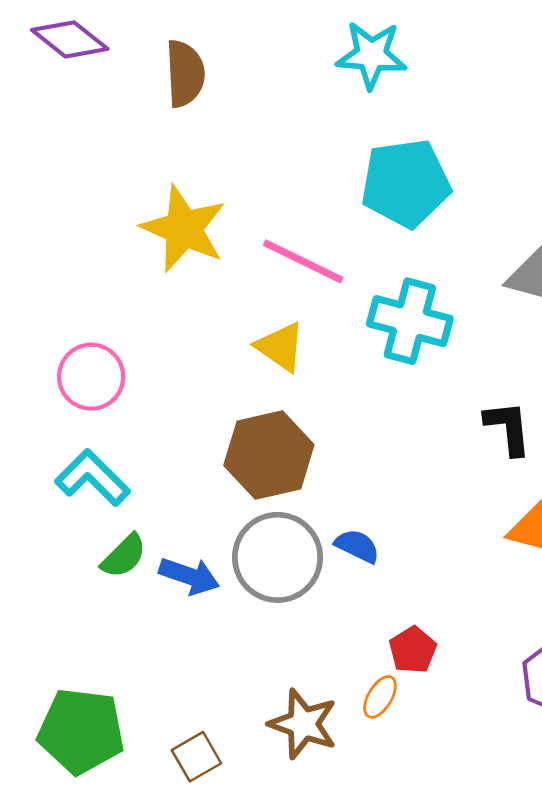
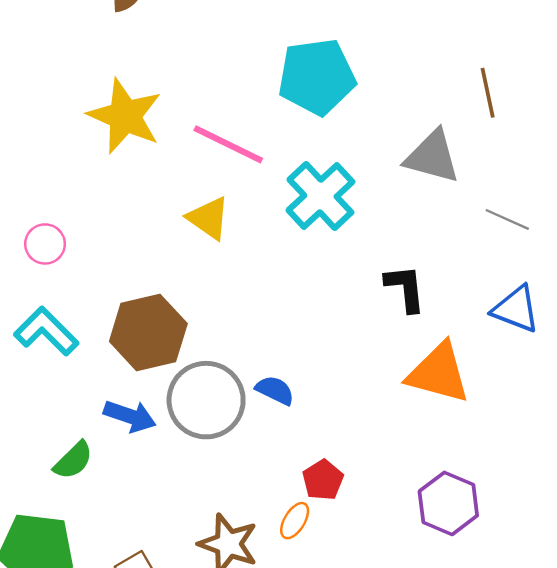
cyan cross: (410, 321) -> (320, 196), turned 32
pink circle: (91, 377) -> (45, 244), size x0.7
brown hexagon: (269, 455) -> (148, 332), moved
green semicircle: (124, 556) -> (73, 460), moved

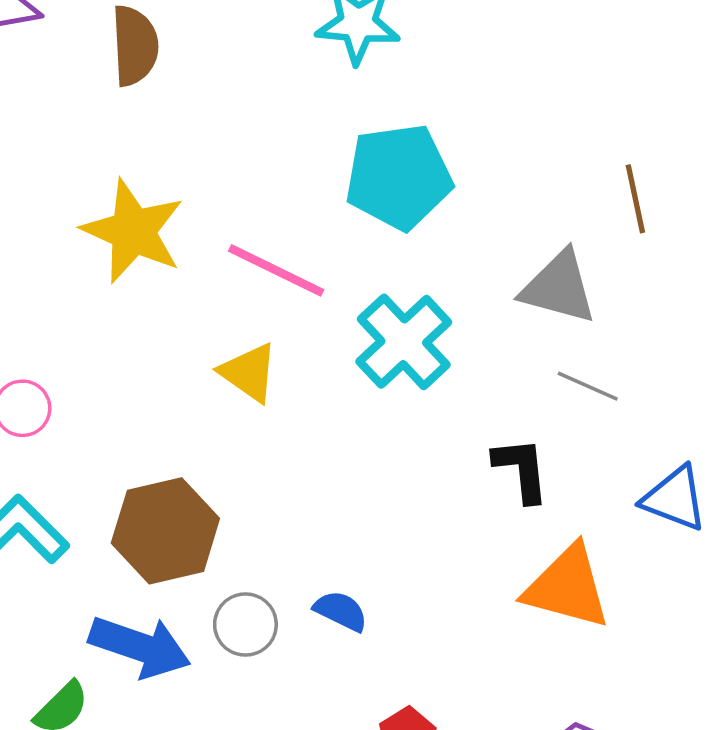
gray line: (507, 219) -> (588, 386), moved
gray circle: (206, 400) -> (245, 625), size x0.6
blue arrow: (130, 416) -> (140, 647), size x1.4

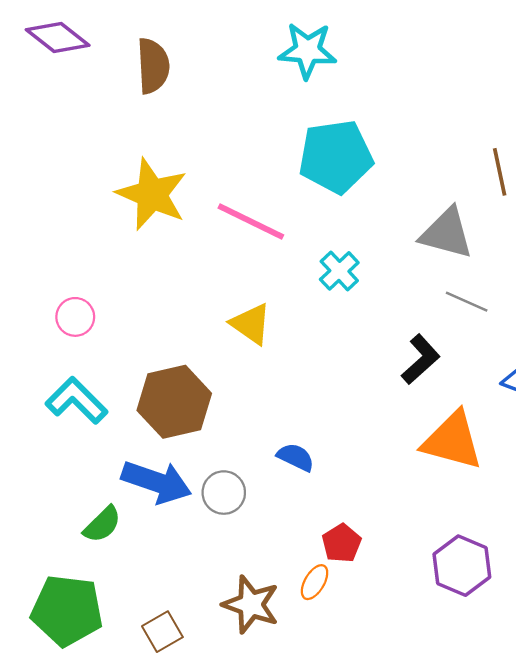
cyan cross: (404, 342) -> (339, 271), size x0.6
yellow triangle: (249, 373) -> (251, 324), moved
black L-shape: (521, 470) -> (421, 359), turned 54
gray circle: (245, 625) -> (224, 493), moved

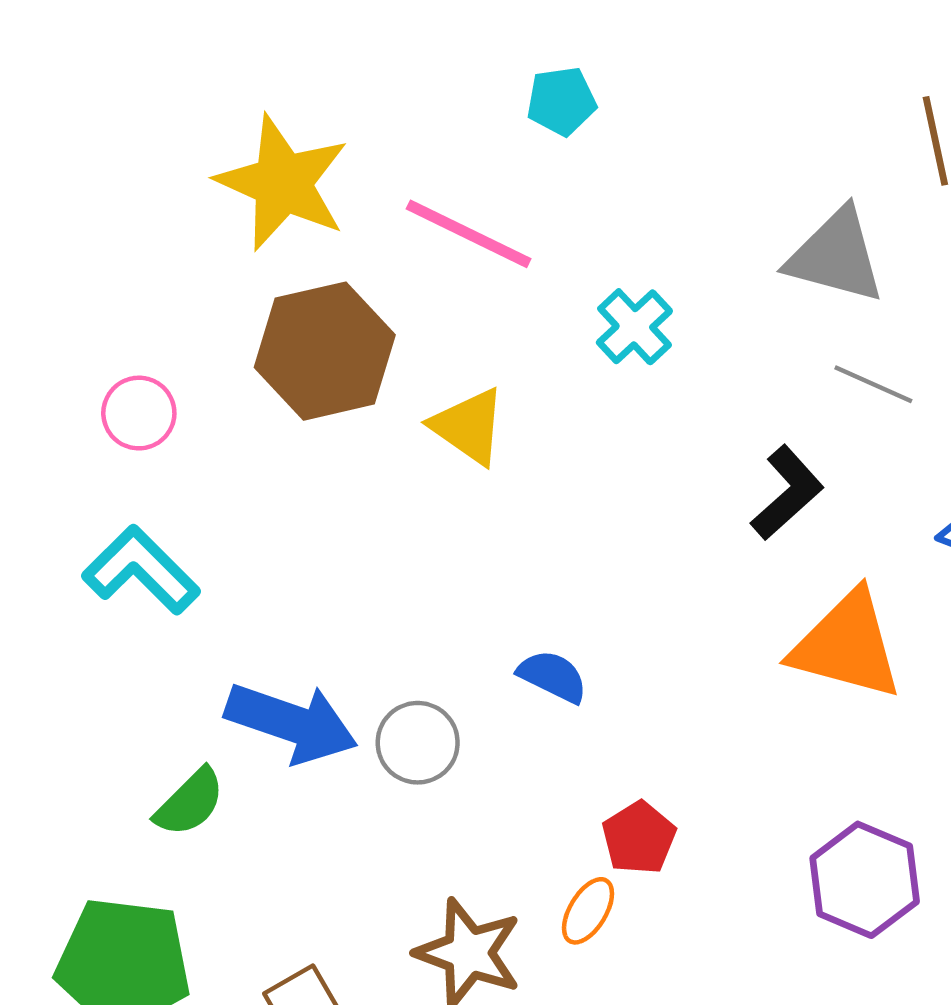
cyan pentagon: (336, 157) -> (561, 101), moved, size x0.5
brown hexagon: (174, 402) -> (325, 351), moved

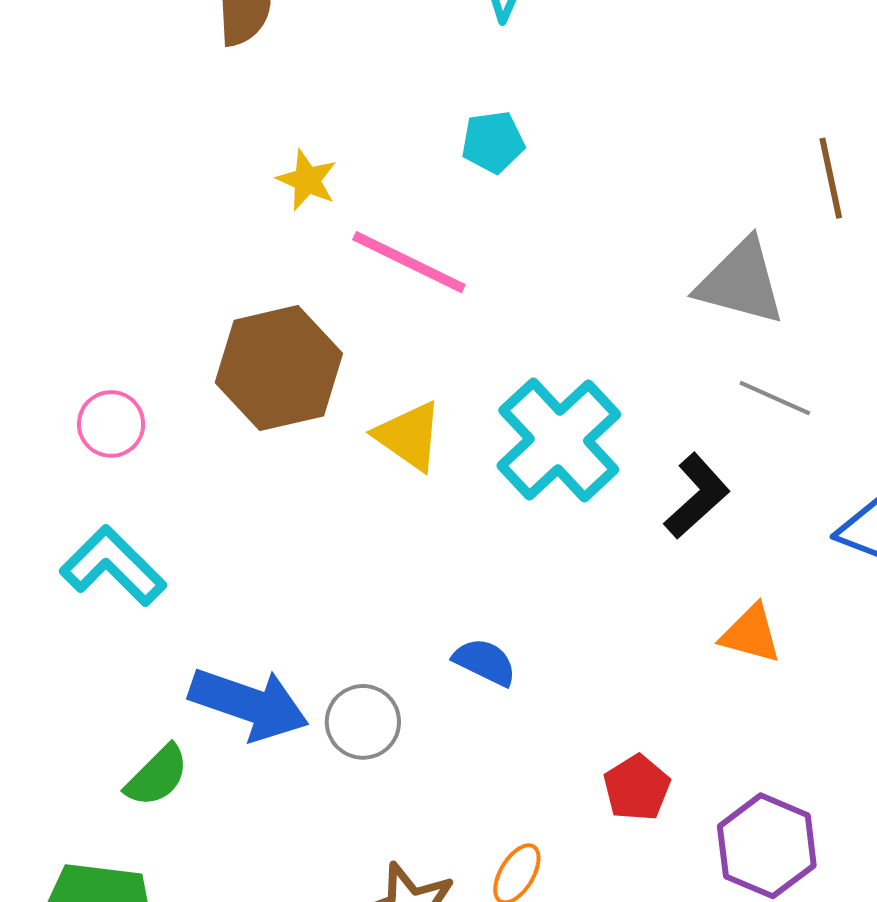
yellow star: (283, 183) -> (307, 180), moved, size x0.5
cyan cross: (634, 327) -> (559, 440), moved, size x1.8
orange triangle: (847, 645) -> (751, 634), size x0.6
red pentagon: (639, 838) -> (637, 788), moved

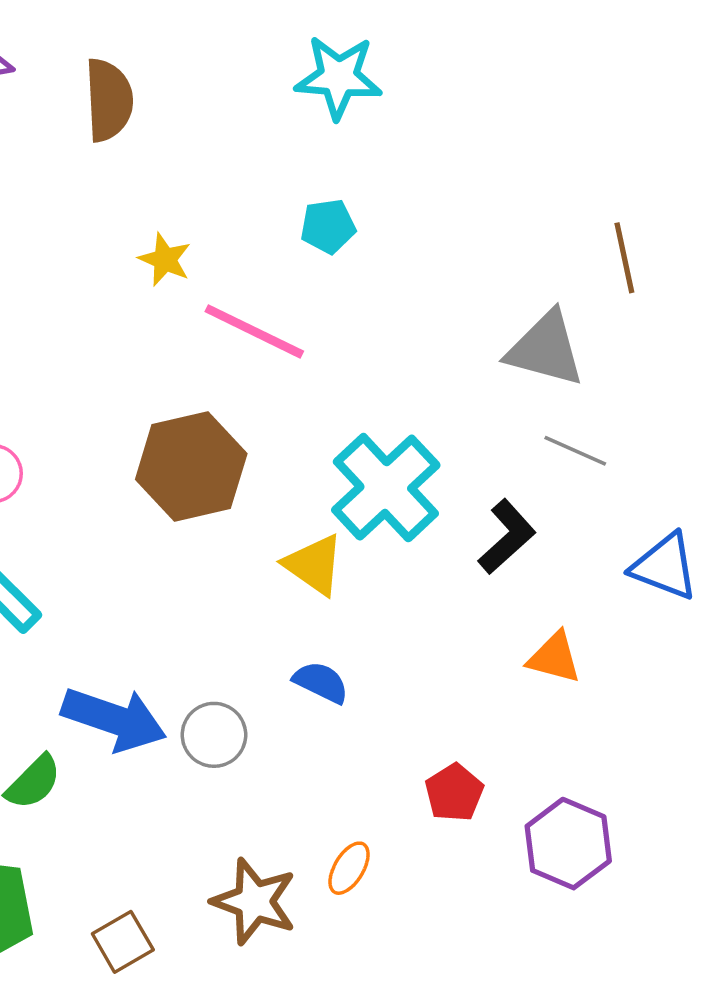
brown hexagon: (279, 368) -> (191, 467), moved
yellow triangle: (409, 436) -> (314, 565), moved

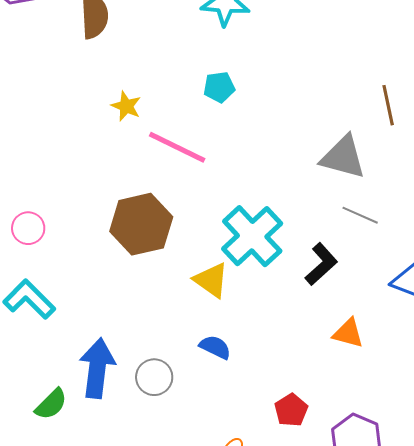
blue arrow: (114, 719) -> (97, 368), turned -102

